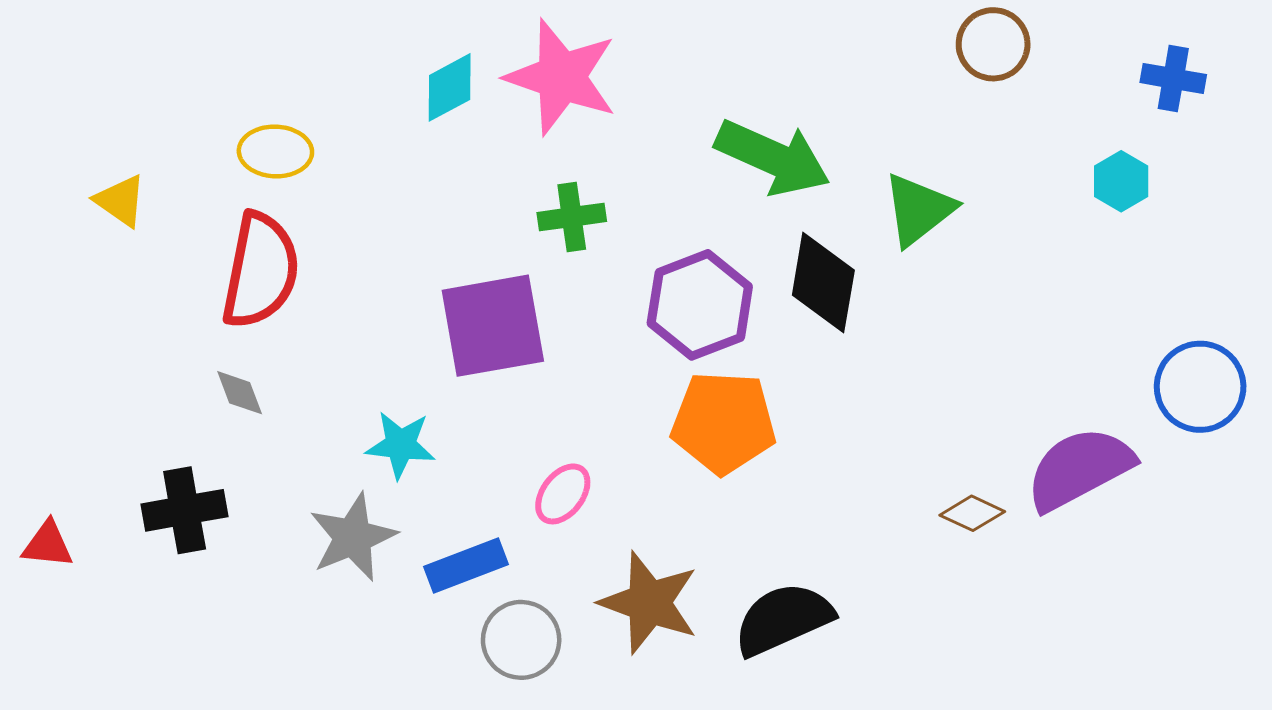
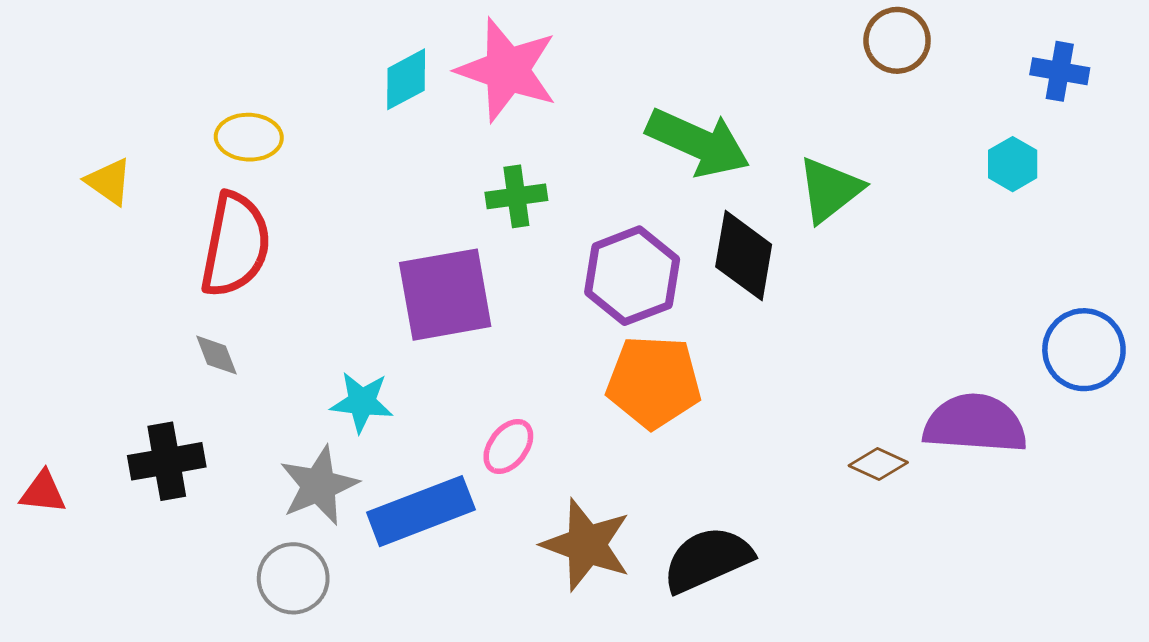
purple semicircle: (1079, 469) -> (975, 424), turned 32
blue rectangle: (466, 565) -> (421, 511), size x1.4
gray circle: (521, 640) -> (293, 578), moved

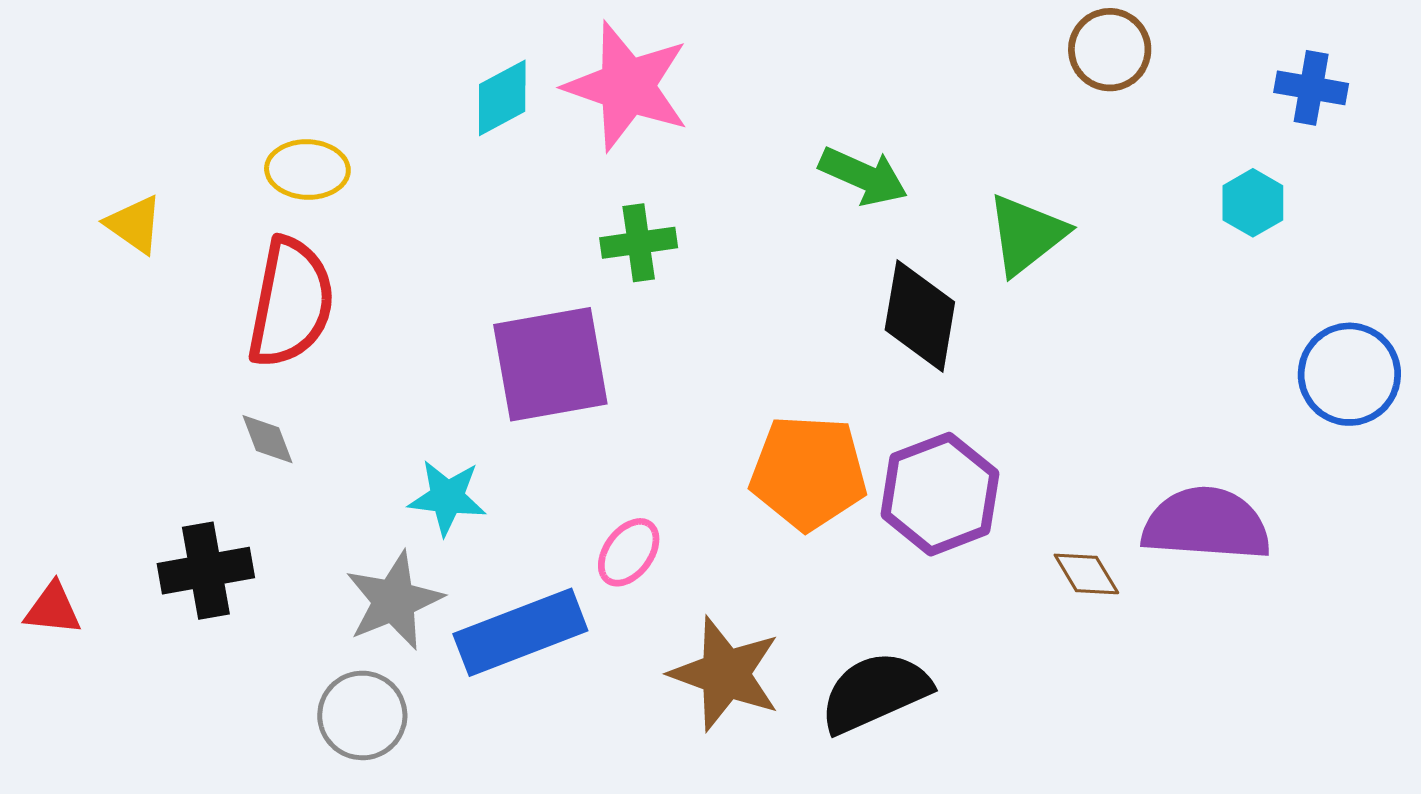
green arrow: (698, 143) -> (863, 176), size x0.7
purple hexagon: (632, 276) -> (940, 494), moved
blue circle: (1084, 350) -> (1349, 374), moved
brown diamond: (878, 464) -> (1086, 574), turned 34

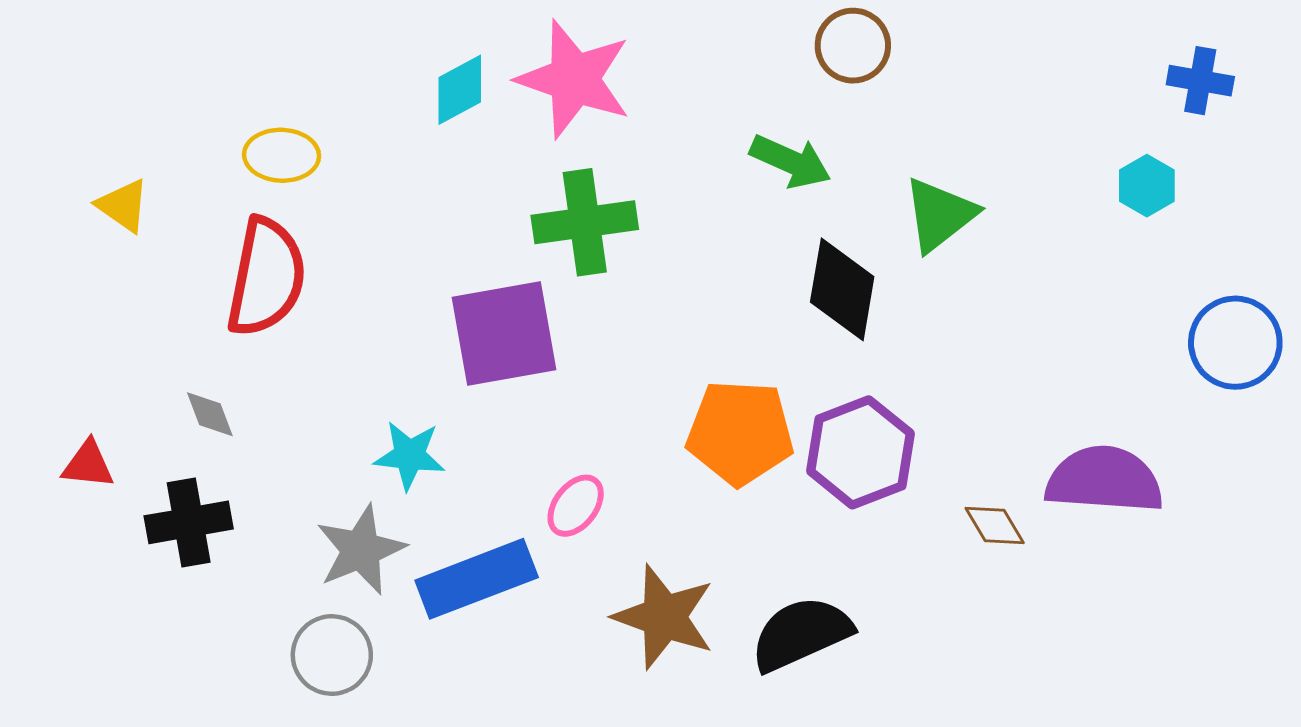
brown circle: (1110, 50) -> (853, 46), moved
green cross: (639, 243) -> (585, 222), size x1.5
gray diamond: (267, 439) -> (210, 414), moved
red triangle: (53, 609) -> (88, 465), moved

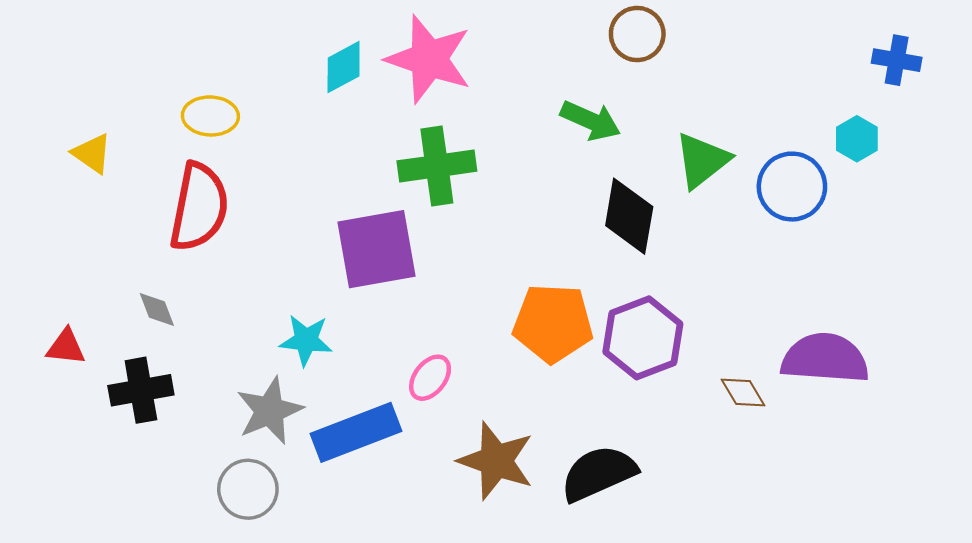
blue circle: (1235, 343) -> (792, 187), moved

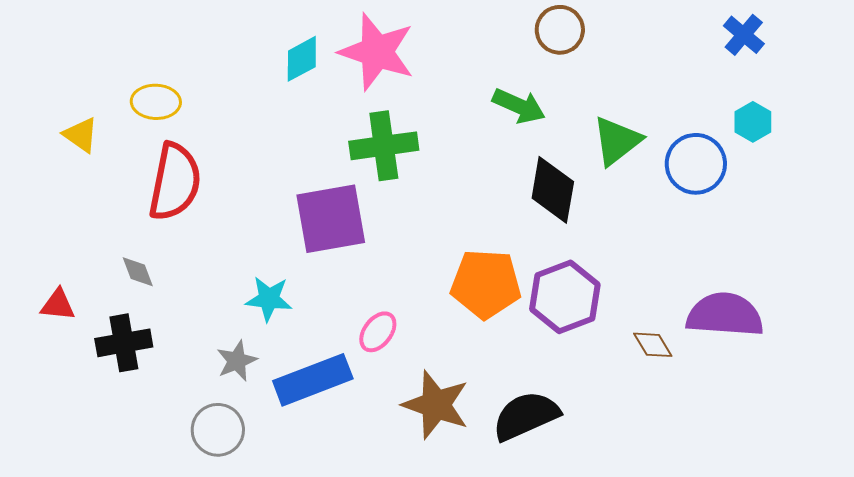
blue cross: (897, 60) -> (744, 35), moved, turned 30
yellow ellipse: (210, 116) -> (156, 102), moved
gray star: (270, 411) -> (237, 361), size x0.7

